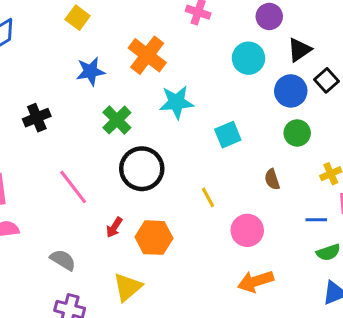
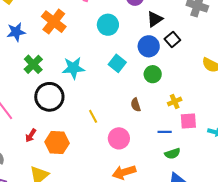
cyan circle: (248, 58) -> (108, 25), moved
cyan star: (177, 102) -> (73, 68), moved
cyan square: (228, 135) -> (117, 63), moved, turned -30

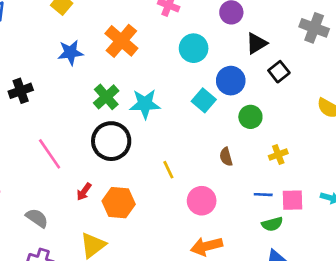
blue circle: (149, 46) -> (231, 81), moved
green cross: (33, 64) -> (106, 97), moved
pink square: (188, 121) -> (293, 200), moved

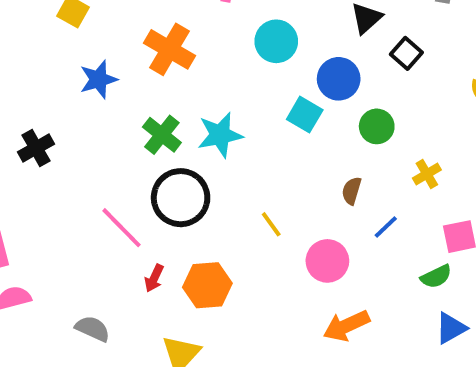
pink line: (50, 154) -> (122, 228), moved
brown semicircle: (226, 157) -> (352, 191), turned 42
blue line: (263, 195) -> (386, 227), moved, turned -36

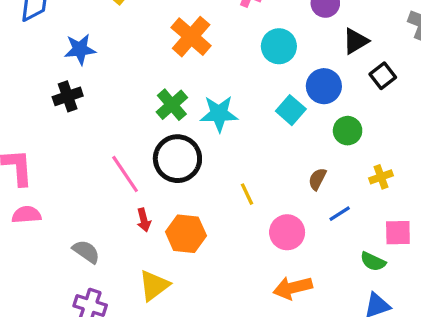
blue star: (98, 79) -> (80, 49), moved
green semicircle: (436, 277) -> (373, 262), turned 40
red arrow: (154, 278) -> (144, 220), turned -50

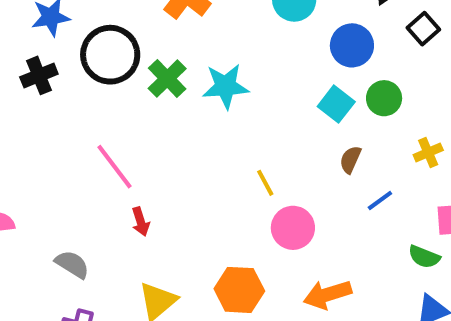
cyan square: (291, 110) -> (336, 104), moved
black circle: (177, 159) -> (110, 55), moved
pink circle: (287, 232) -> (293, 228), moved
orange hexagon: (186, 234) -> (239, 290), moved

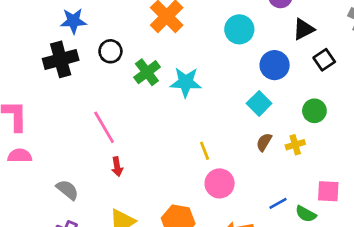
black circle: (110, 55) -> (110, 51), size x0.6
black cross: (39, 75) -> (61, 59), size x1.4
green circle: (384, 98) -> (314, 111), moved
yellow cross: (428, 153) -> (295, 145), moved
blue line: (380, 200) -> (278, 203), moved

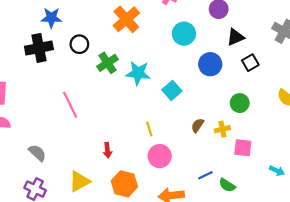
cyan square: (259, 103) -> (172, 90), moved
red arrow: (117, 167) -> (107, 150), moved
pink square: (328, 191) -> (243, 148), moved

